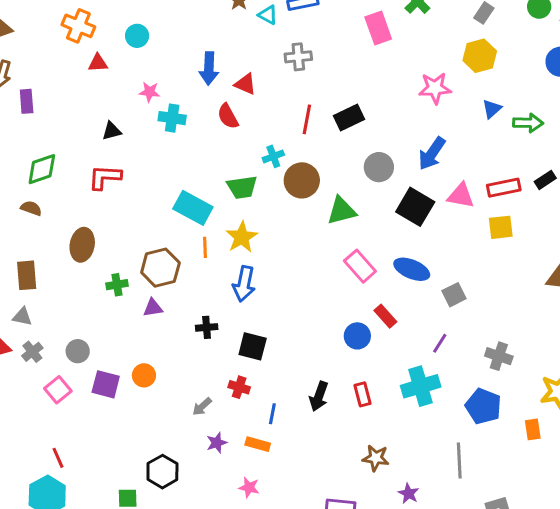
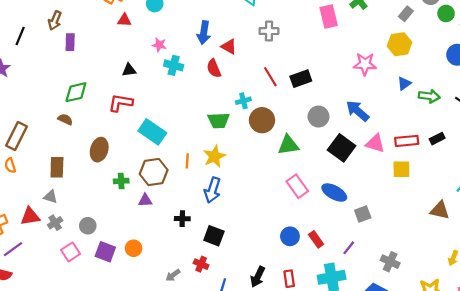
red line: (307, 119) -> (270, 77), turned -48
blue arrow: (432, 154) -> (358, 111), turned 90
cyan rectangle: (193, 208) -> (152, 132), moved
red rectangle: (385, 316) -> (316, 239), moved

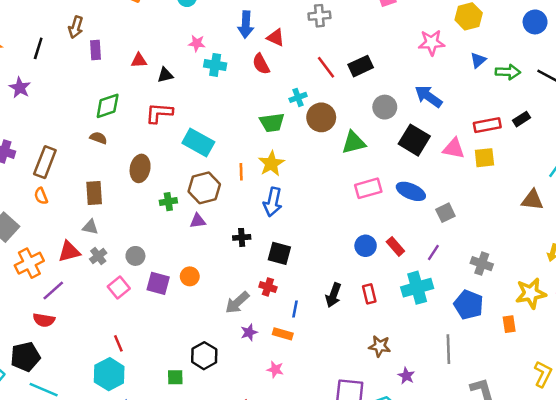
red triangle: (124, 20) -> (139, 60), moved
pink triangle: (375, 143) -> (454, 148), moved
pink rectangle: (297, 186) -> (368, 188), turned -65
gray arrow: (173, 275) -> (237, 303), size x1.5

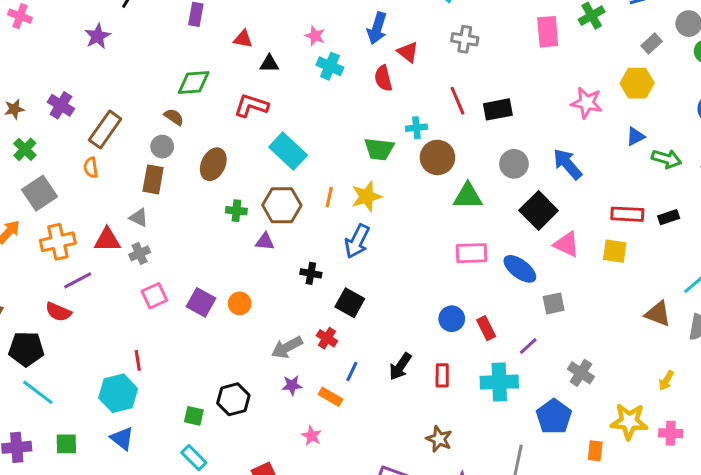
pink triangle: (454, 148) -> (567, 244), moved
gray circle: (135, 256) -> (162, 147), moved

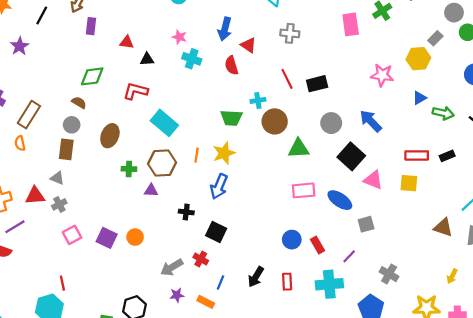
gray rectangle: (652, 44) -> (435, 38), moved

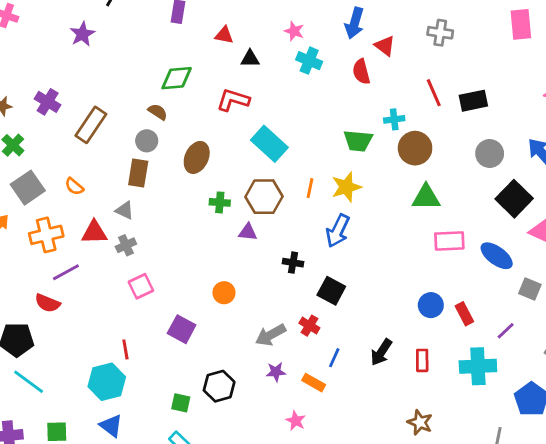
orange semicircle: (20, 143) -> (74, 186), moved, turned -40
green triangle: (298, 149) -> (426, 197), moved
gray square: (366, 224) -> (530, 289), turned 35
purple square: (107, 238) -> (182, 329), moved

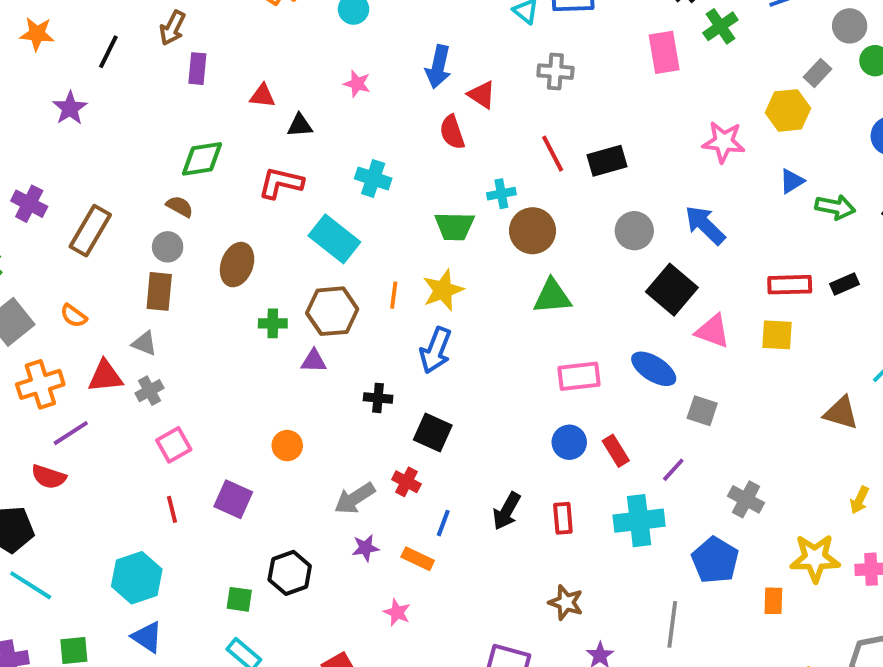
cyan cross: (309, 61) -> (373, 178), moved
pink rectangle: (449, 241) -> (579, 376), moved
red line: (125, 349) -> (172, 509), moved

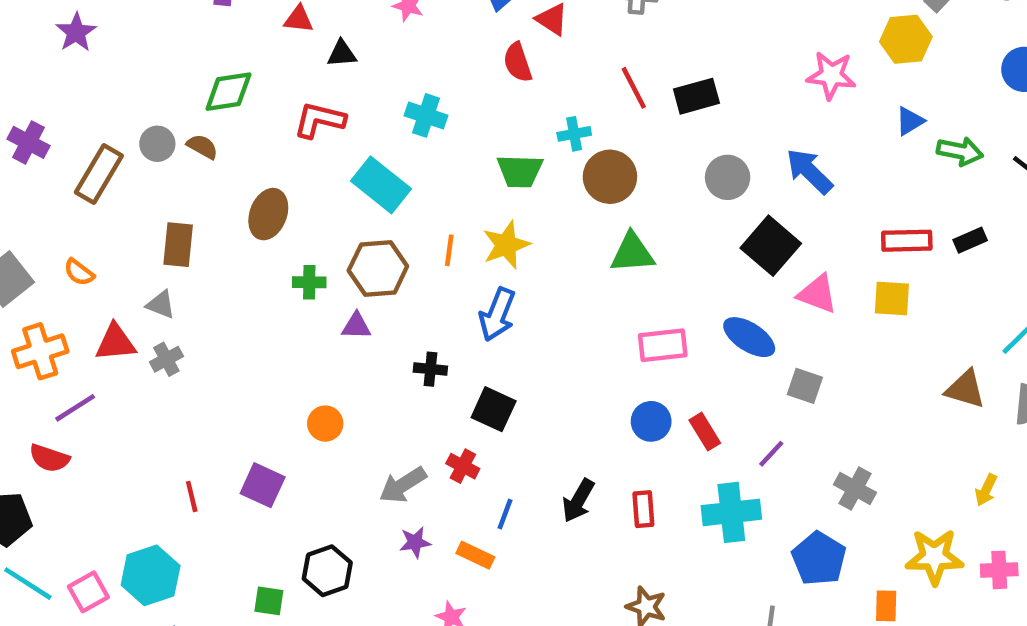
gray circle: (168, 247) -> (157, 144), moved
pink square: (174, 445) -> (88, 592), moved

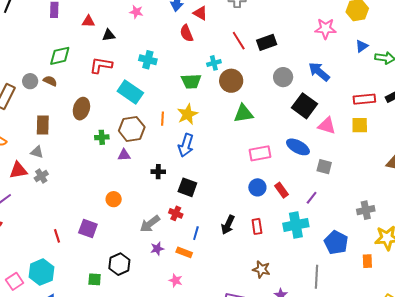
gray cross: (855, 489) -> (366, 210), moved, turned -36

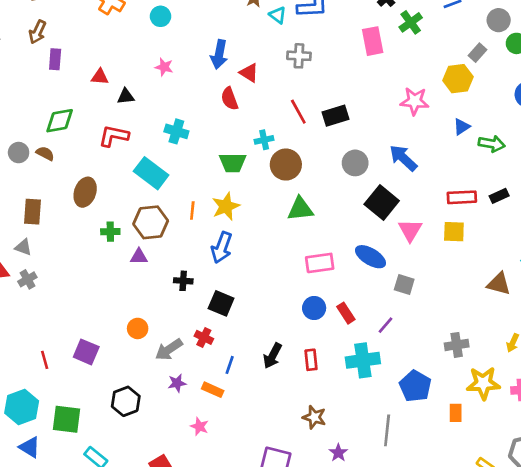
pink triangle: (327, 126) -> (410, 230), turned 42
orange circle: (114, 199) -> (138, 328), moved
green square: (95, 279) -> (67, 419), moved, size x1.6

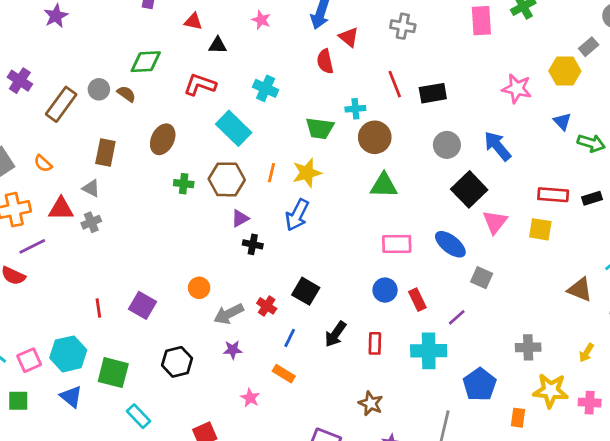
blue triangle: (462, 127) -> (562, 121), turned -48
purple triangle: (139, 257) -> (240, 218), moved, turned -36
black square: (221, 303) -> (306, 291), moved
orange rectangle: (213, 390) -> (284, 374), moved

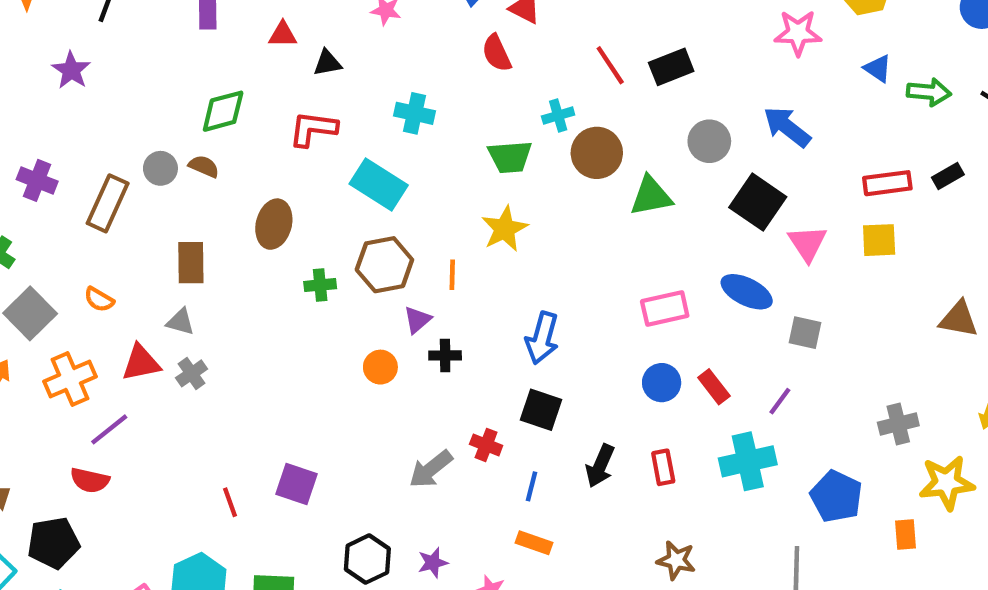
orange line: (272, 173) -> (452, 275), moved
green triangle: (384, 185) -> (651, 196), moved
blue arrow: (297, 215) -> (542, 338), moved
orange circle: (199, 288) -> (380, 367), moved
purple star: (233, 350) -> (433, 563), moved

